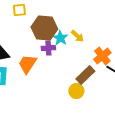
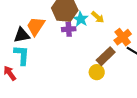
orange trapezoid: (27, 64) -> (36, 26), moved

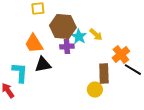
orange trapezoid: (36, 26) -> (34, 44), turned -65
black triangle: (22, 35) -> (43, 65), moved
brown rectangle: (106, 56) -> (104, 74), turned -48

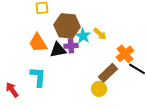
black triangle: (43, 65) -> (58, 50), moved
cyan L-shape: (20, 73) -> (38, 77), moved
brown rectangle: (104, 74) -> (108, 73), turned 48

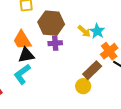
cyan star: (83, 36) -> (97, 31), moved
black triangle: (58, 50) -> (26, 55), moved
cyan L-shape: (38, 77) -> (22, 74), turned -130

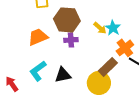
orange trapezoid: (22, 40) -> (38, 37), turned 100
black triangle: (26, 55) -> (63, 75), moved
yellow circle: (83, 86) -> (99, 83), size x1.5

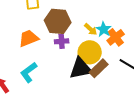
orange cross: (125, 48) -> (116, 37), moved
black triangle: (63, 75) -> (81, 68), moved, size x1.4
yellow circle: (99, 83) -> (90, 52), moved

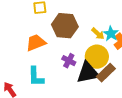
purple cross: (62, 41) -> (69, 61), moved, turned 32
cyan L-shape: (29, 72) -> (36, 77), turned -55

